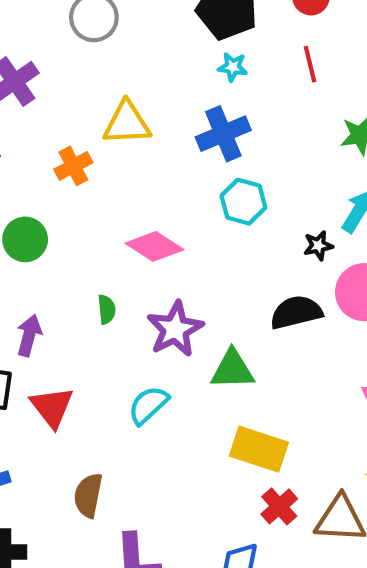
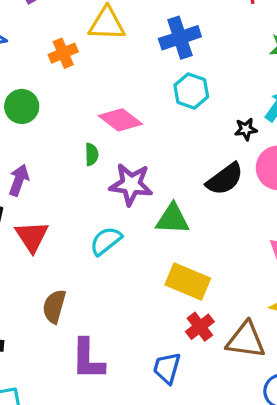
green semicircle: (107, 309) -> (92, 154), moved
black semicircle: (296, 312) -> (225, 179), turned 153
purple star: (175, 329) -> (131, 184), turned 30

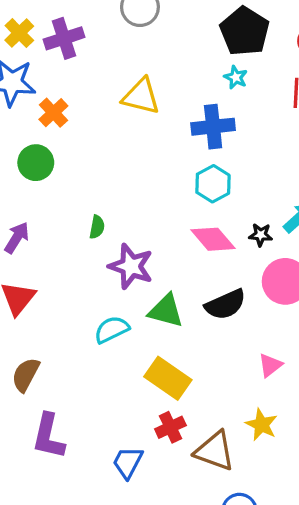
orange cross: (63, 53) -> (53, 113), moved, turned -32
pink diamond: (120, 120) -> (213, 239), moved
black semicircle: (225, 179) -> (225, 304), moved
cyan semicircle: (106, 241) -> (112, 330), moved

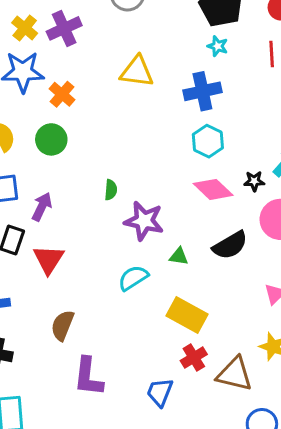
green triangle: (166, 311) -> (179, 256), size x0.6

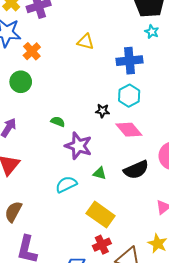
cyan star: (218, 46) -> (152, 32), moved
yellow triangle: (137, 72) -> (86, 42), size x0.7
black star: (254, 181) -> (102, 111), moved
green semicircle: (111, 190) -> (58, 122), turned -80

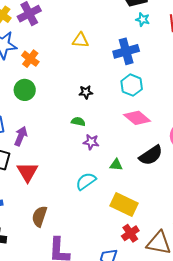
black star: (102, 111) -> (86, 92), moved
green semicircle: (58, 122) -> (78, 122), moved
purple star: (78, 146) -> (91, 142), size x0.6

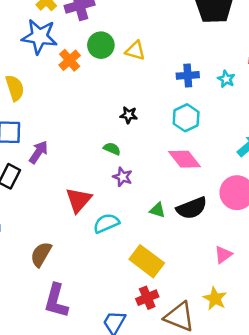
cyan star: (143, 19) -> (226, 79), moved
blue cross: (126, 51) -> (188, 75), size x0.7
green circle: (25, 90) -> (101, 45), moved
green triangle: (116, 165) -> (157, 210), moved
red triangle: (27, 172) -> (79, 200), moved

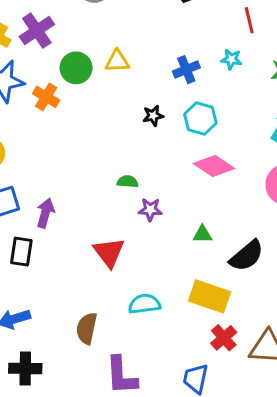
black star: (129, 115) -> (153, 116), moved
black semicircle: (192, 208) -> (247, 256), moved
cyan semicircle: (106, 223) -> (144, 304), moved, turned 35

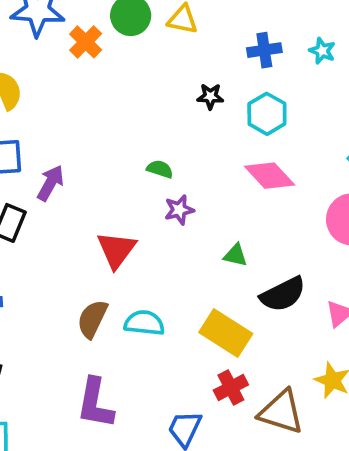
purple star: (150, 210) -> (179, 210), turned -30
brown semicircle: (87, 328) -> (92, 319), moved

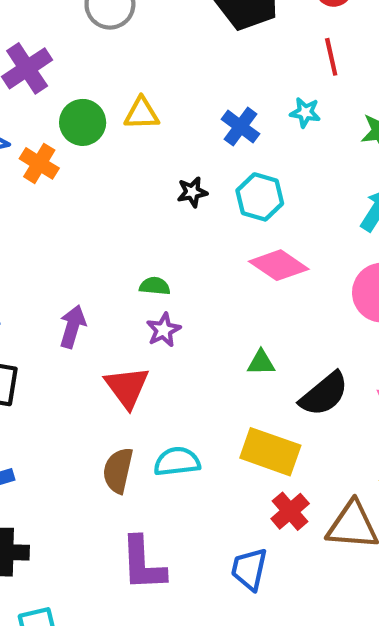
blue cross: (264, 50) -> (241, 127), turned -32
purple arrow: (50, 183) -> (73, 326), moved
purple star: (179, 210) -> (164, 330), moved

